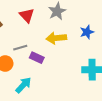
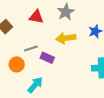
red triangle: (27, 15) -> (36, 17), turned -35

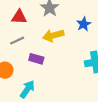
gray line: (31, 49) -> (17, 41), moved

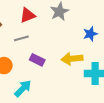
red triangle: (19, 17) -> (27, 15), turned -35
yellow arrow: (53, 35) -> (72, 59), moved

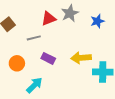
red triangle: (27, 15) -> (49, 19), moved
blue star: (90, 34) -> (97, 21), moved

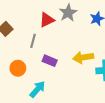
gray line: (34, 38) -> (33, 41), turned -56

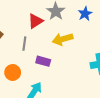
yellow arrow: (83, 57) -> (63, 39), moved

